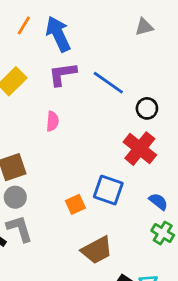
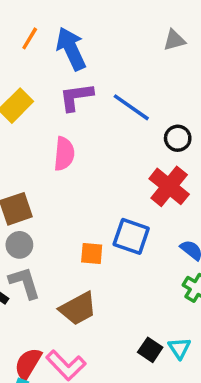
pink semicircle: (52, 121) -> (64, 154), size x1.4
orange square: (75, 204) -> (92, 254), turned 30
brown trapezoid: (97, 250) -> (78, 309), moved

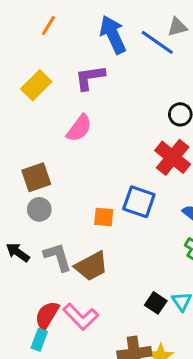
blue arrow: (71, 49) -> (113, 35), moved
blue line: (131, 107) -> (157, 42), moved
pink semicircle: (64, 154) -> (79, 128), turned 32
gray L-shape: (25, 283) -> (58, 257), moved

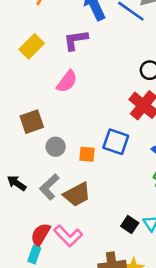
gray circle: (39, 209) -> (56, 147), moved
gray L-shape: (58, 257) -> (49, 187), turned -116

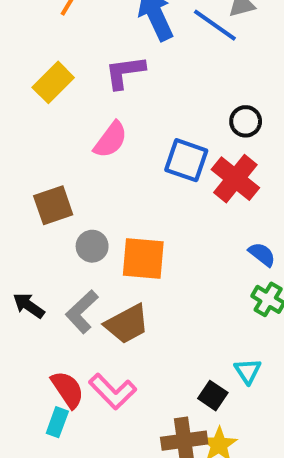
blue square: (116, 142) -> (186, 160), moved
orange square: (87, 154) -> (143, 258), size x1.6
black square: (130, 225) -> (213, 396), moved
red semicircle: (41, 235) -> (68, 389), turned 115

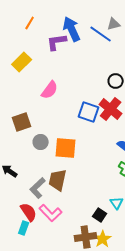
purple L-shape: (125, 72) -> (57, 42), moved
blue square: (186, 160) -> (89, 112), moved
gray L-shape: (82, 312) -> (38, 188), moved
brown trapezoid: (127, 324) -> (58, 180), turned 130

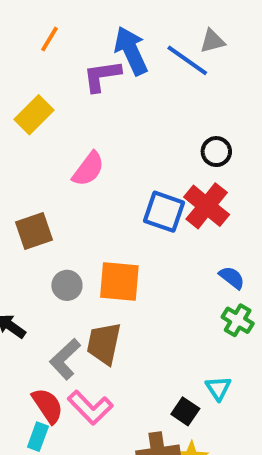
gray circle: (41, 142) -> (67, 285), moved

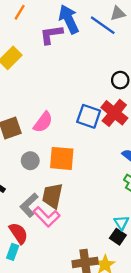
pink semicircle: (88, 169) -> (43, 122), moved
pink L-shape: (90, 408) -> (47, 217), moved
black square: (185, 411) -> (118, 237), moved

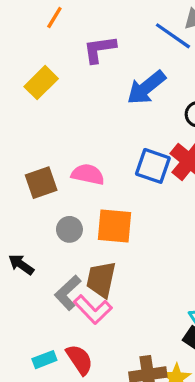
blue arrow: (69, 19) -> (146, 88), moved, turned -104
pink semicircle: (43, 122) -> (88, 174), turned -115
red semicircle: (19, 233) -> (79, 360), moved
cyan rectangle: (13, 252) -> (44, 360), turned 49

